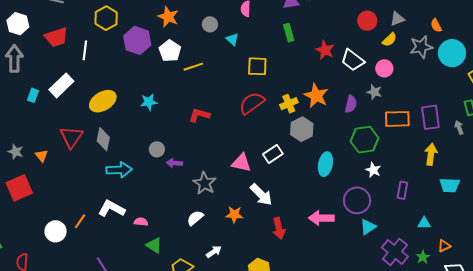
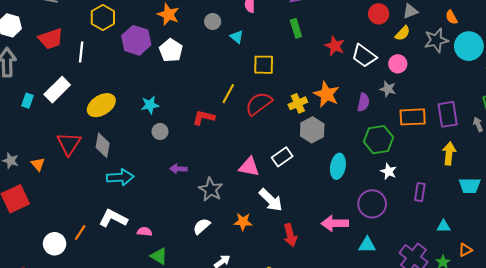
yellow line: (193, 67) -> (228, 94), moved, turned -42
gray circle: (157, 149) -> (160, 132), moved
cyan triangle: (368, 227) -> (367, 245), moved, turned 36

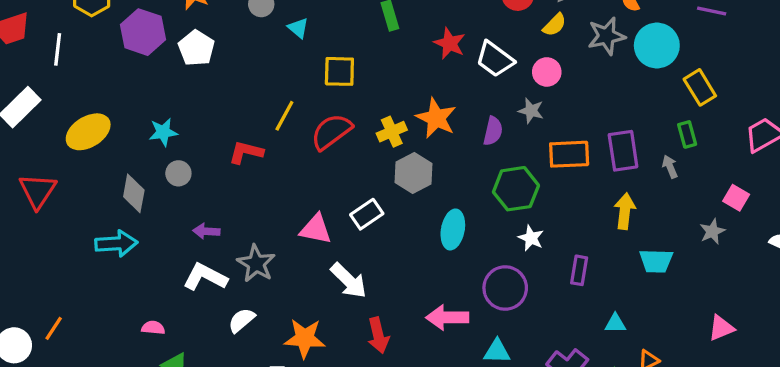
gray diamond: (103, 145) -> (134, 193), moved
white L-shape: (113, 218) -> (205, 277), moved
orange star: (243, 222) -> (305, 338), moved, size x1.4

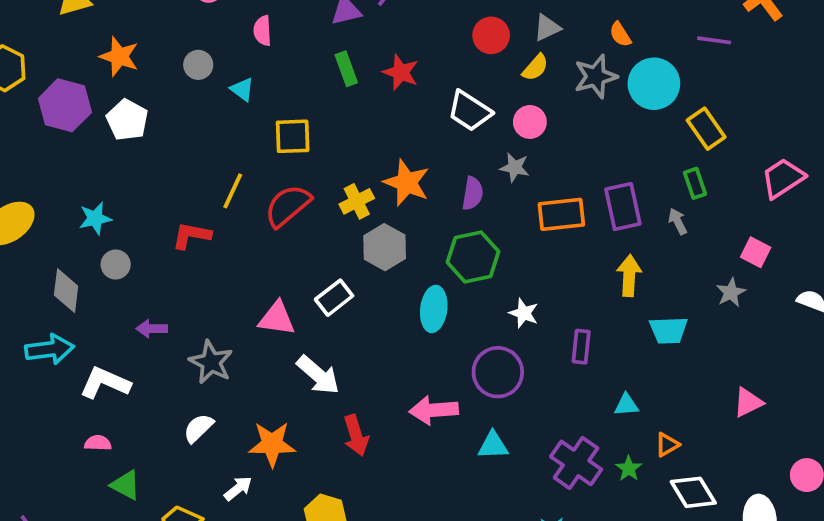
red star: (450, 43) -> (401, 72), moved
green hexagon: (516, 189) -> (473, 257), moved
white L-shape: (205, 277) -> (105, 383), moved

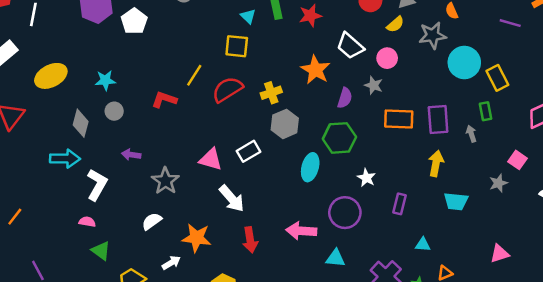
red star: (401, 72) -> (310, 16), turned 30
cyan circle: (654, 84) -> (464, 63), moved
cyan triangle: (242, 89) -> (248, 16), moved
orange star: (407, 183) -> (315, 70), moved
white L-shape: (105, 383) -> (97, 185), turned 88

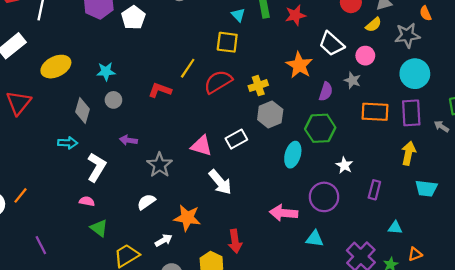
cyan circle: (464, 63) -> (415, 74), moved
gray arrow: (471, 134) -> (441, 126), turned -40
cyan arrow: (65, 159) -> (68, 143), size x0.7
red arrow: (250, 240) -> (235, 241), moved

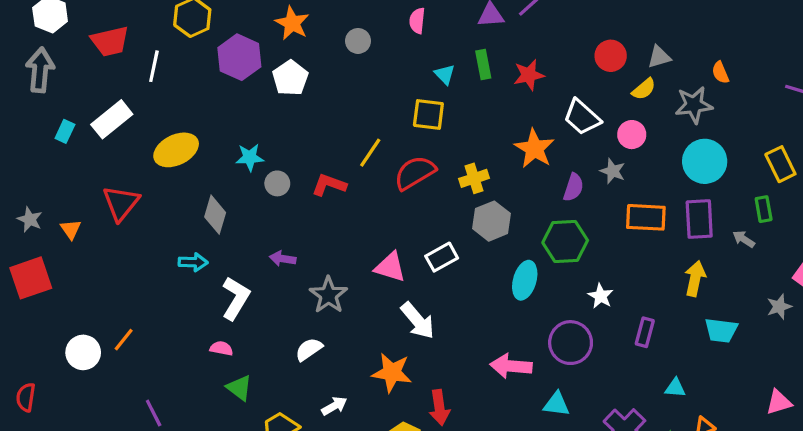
gray circle: (113, 100) -> (277, 183), moved
orange star: (187, 218) -> (392, 373), moved

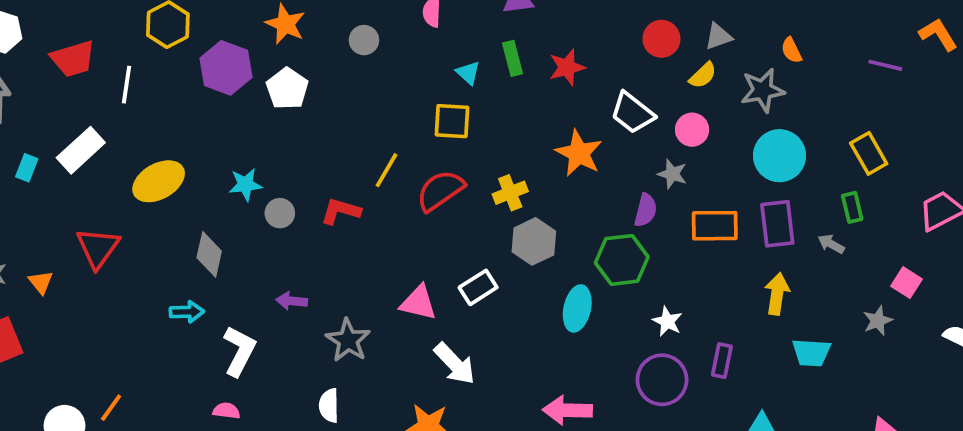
purple semicircle: (573, 187) -> (646, 210), moved
purple circle: (571, 343) -> (662, 380), moved
white semicircle: (309, 349) -> (329, 405), turned -52

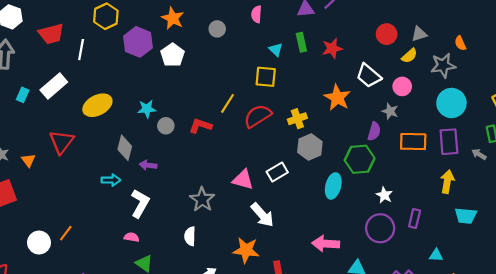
purple arrow: (292, 301) -> (148, 165), moved

